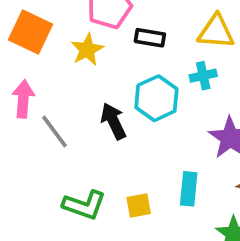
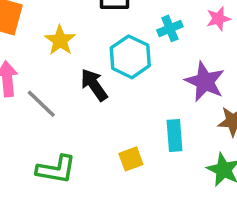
yellow star: (87, 50) -> (60, 40), moved
green L-shape: (84, 205) -> (56, 169), moved

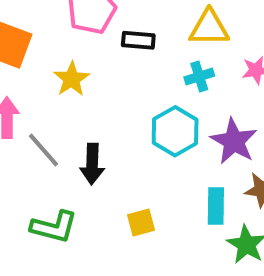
cyan hexagon: (130, 57) -> (175, 131), moved
black arrow: (94, 85) -> (92, 164), moved, turned -148
cyan rectangle: (175, 135) -> (216, 206), moved

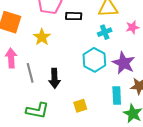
gray line: (44, 150) -> (30, 73), turned 30

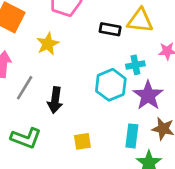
black rectangle: (74, 16) -> (110, 29), moved
cyan cross: (105, 32) -> (135, 65), moved
gray line: (30, 73) -> (25, 88), turned 36

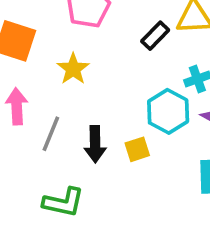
black rectangle: (110, 29) -> (155, 36), turned -48
yellow square: (82, 141) -> (137, 149), moved

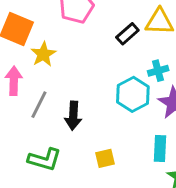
yellow star: (73, 69) -> (43, 54), moved
yellow square: (137, 149) -> (105, 158), moved

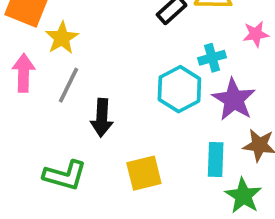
gray line: (39, 105) -> (68, 85), moved
yellow square: (105, 158) -> (144, 173), size x1.4

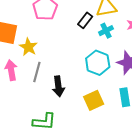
cyan cross: (212, 58) -> (106, 31), moved
yellow square: (144, 173) -> (94, 100), moved

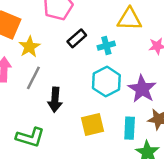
black rectangle: (85, 20) -> (77, 38), moved
cyan cross: (106, 31) -> (106, 46), moved

